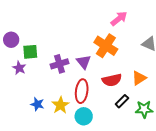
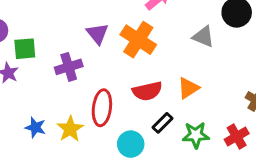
purple triangle: (84, 62) -> (97, 34), moved
cyan circle: (84, 116) -> (131, 144), moved

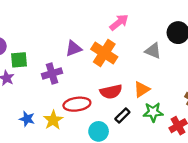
purple triangle: (97, 34) -> (74, 48), turned 48
red ellipse: (102, 108) -> (77, 104), turned 75
green star: (196, 135) -> (153, 112), moved

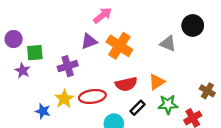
pink arrow: (119, 22) -> (103, 15), moved
yellow star: (53, 120) -> (64, 99), moved

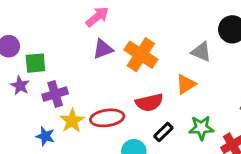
pink arrow: (103, 15) -> (97, 17), moved
purple cross: (68, 66) -> (55, 94), moved
orange triangle: (157, 82) -> (186, 84), moved

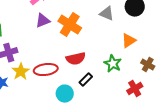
gray triangle: (201, 52) -> (107, 14), moved
orange triangle: (186, 84) -> (129, 41), moved
green star: (201, 128) -> (113, 64), moved, turned 30

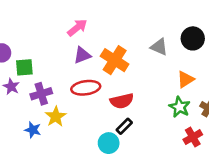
green star: (113, 64) -> (180, 107), moved
red ellipse: (46, 70) -> (86, 88), moved
black rectangle: (86, 80) -> (124, 126), moved

